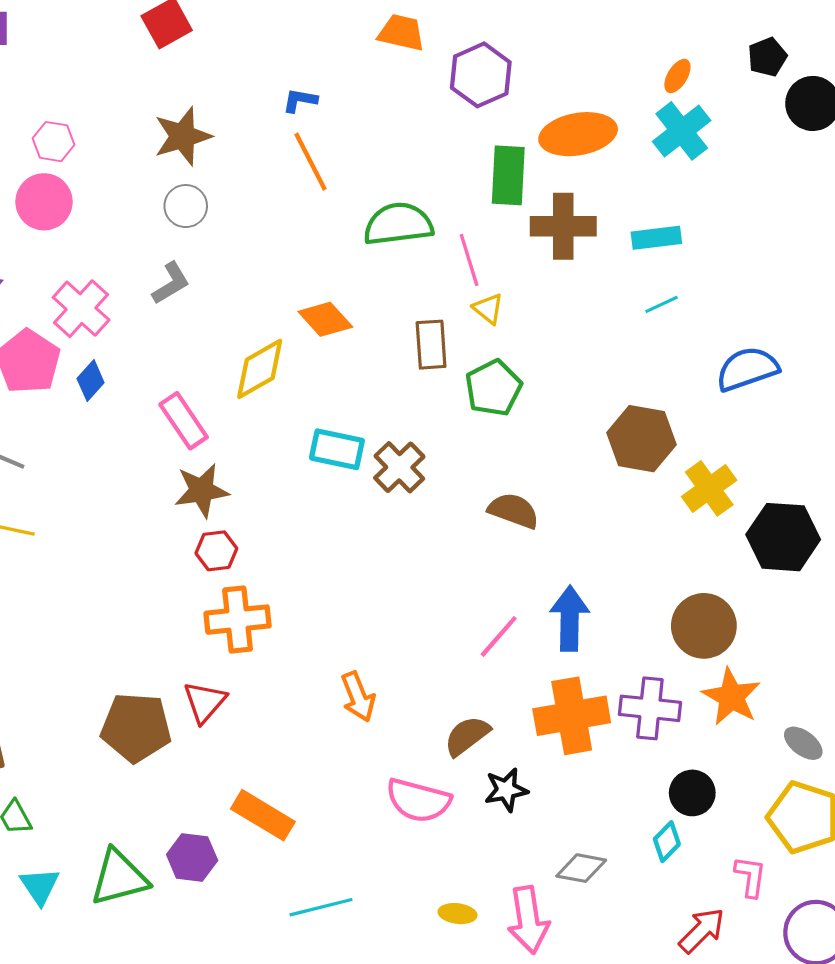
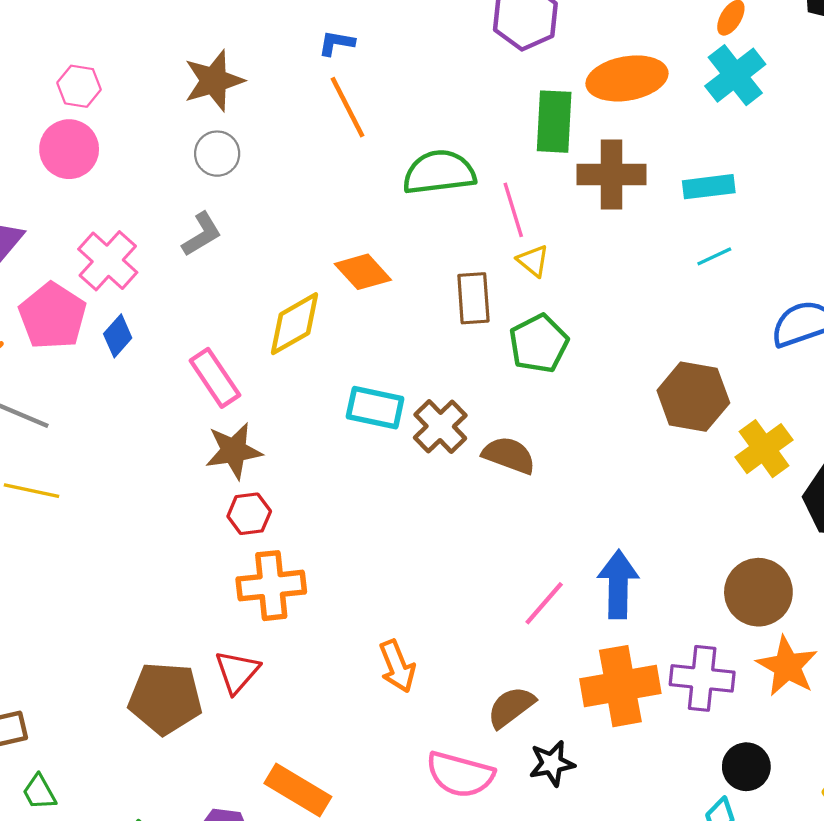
brown semicircle: (514, 511) -> (509, 455), moved

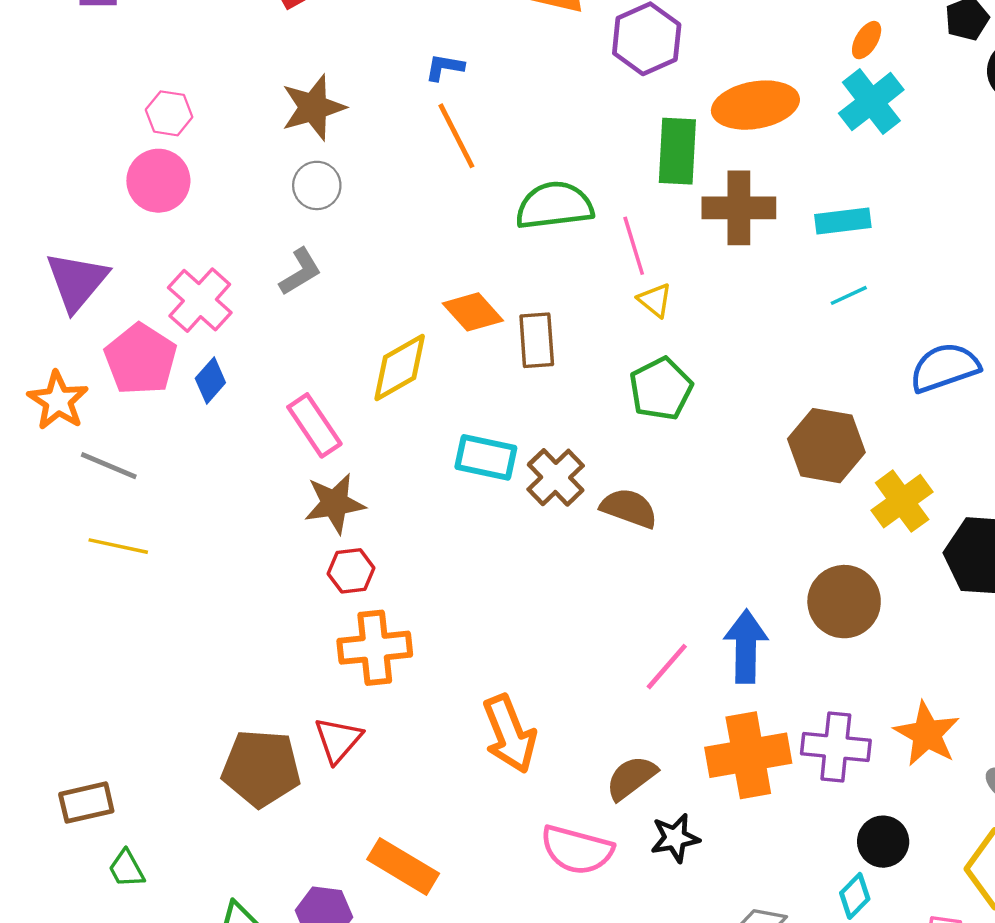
brown rectangle: (473, 298) -> (537, 340), moved
brown circle: (758, 592) -> (844, 602), moved
orange arrow: (397, 666) -> (510, 734), size x1.4

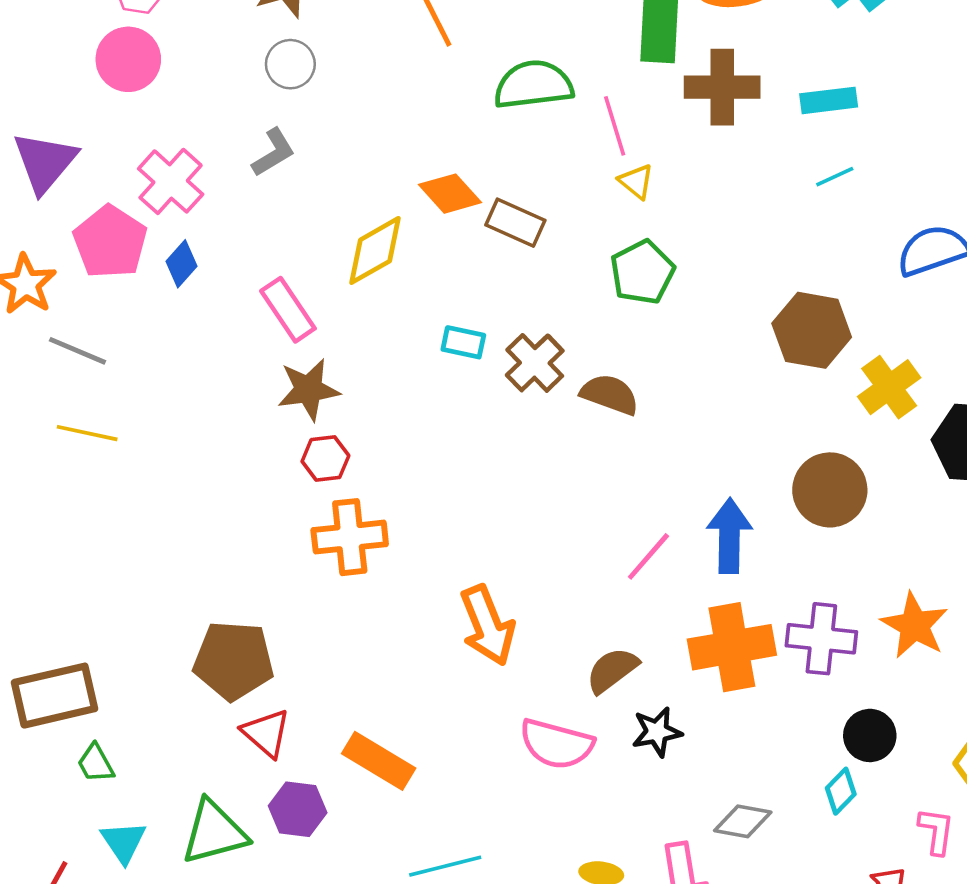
brown rectangle: (537, 340) -> (515, 223), turned -62
cyan rectangle: (486, 457) -> (463, 342), size x0.7
red triangle: (338, 740) -> (266, 733), moved, turned -30
brown rectangle: (86, 803) -> (54, 696), size x1.5

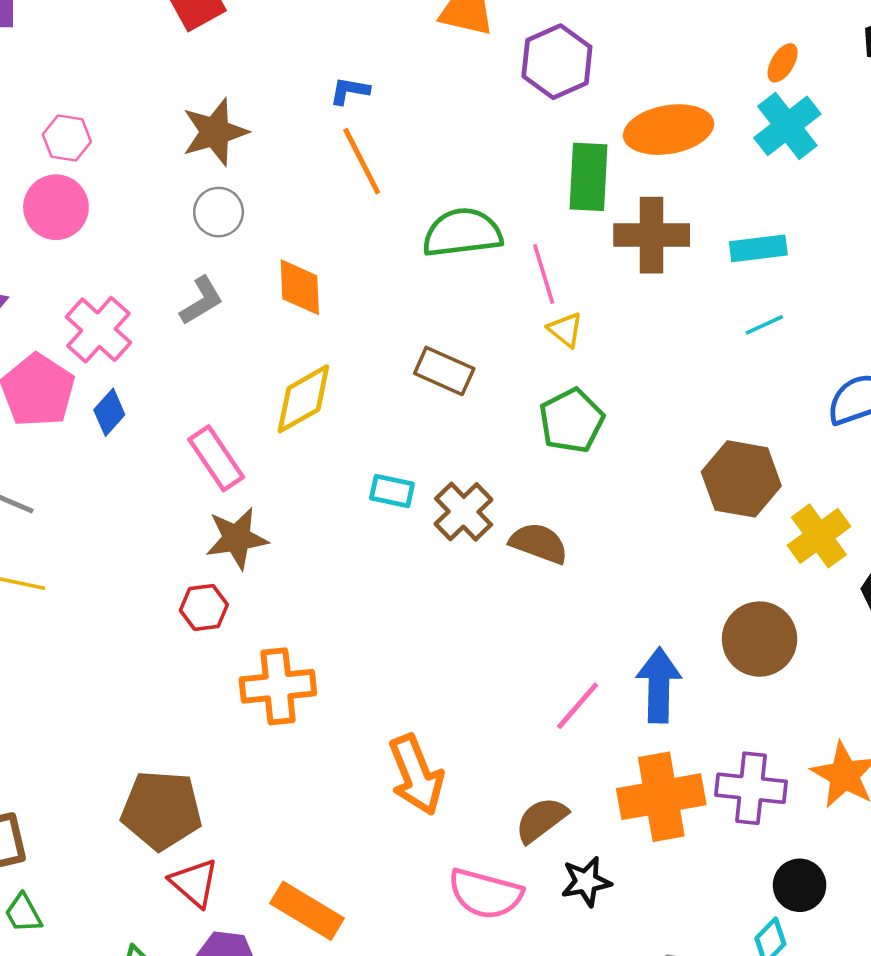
orange diamond: (450, 194) -> (300, 287), moved, turned 40
red hexagon: (325, 458) -> (204, 607), moved

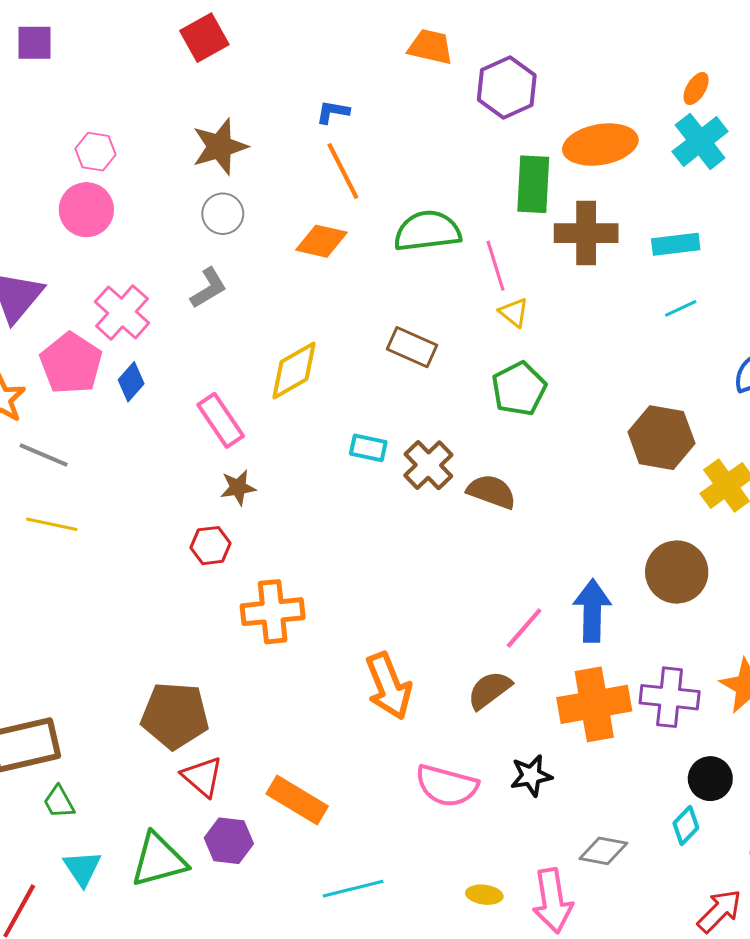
orange diamond: (300, 287) -> (321, 241), moved, turned -75
brown star: (237, 538) -> (238, 488), size x0.7
brown semicircle: (541, 820) -> (489, 690), moved

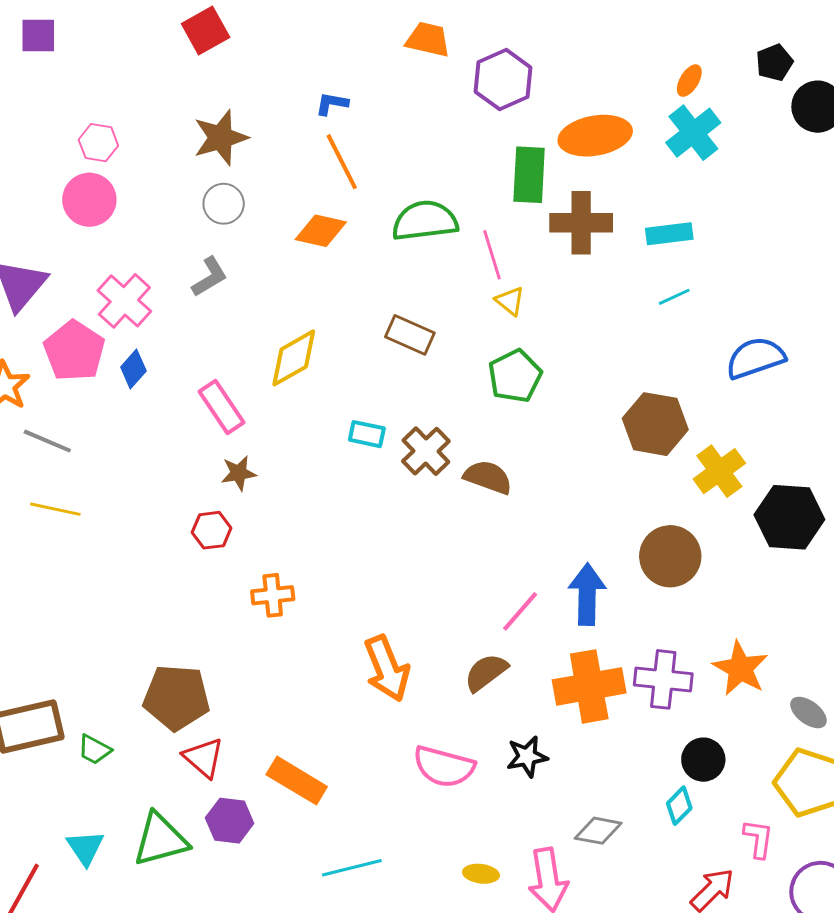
orange cross: (273, 612) -> (273, 595), size x0.7
green trapezoid: (59, 802) -> (94, 750), moved, turned -33

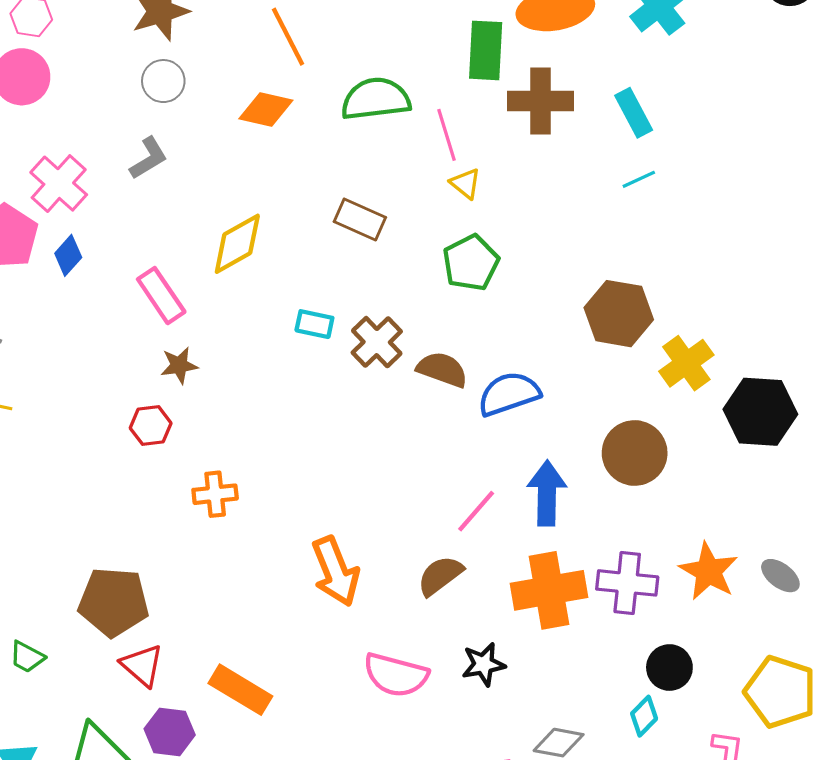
cyan rectangle: (669, 234) -> (634, 113), turned 69
blue semicircle: (755, 358) -> (509, 394), moved
gray ellipse: (808, 712) -> (780, 576), moved

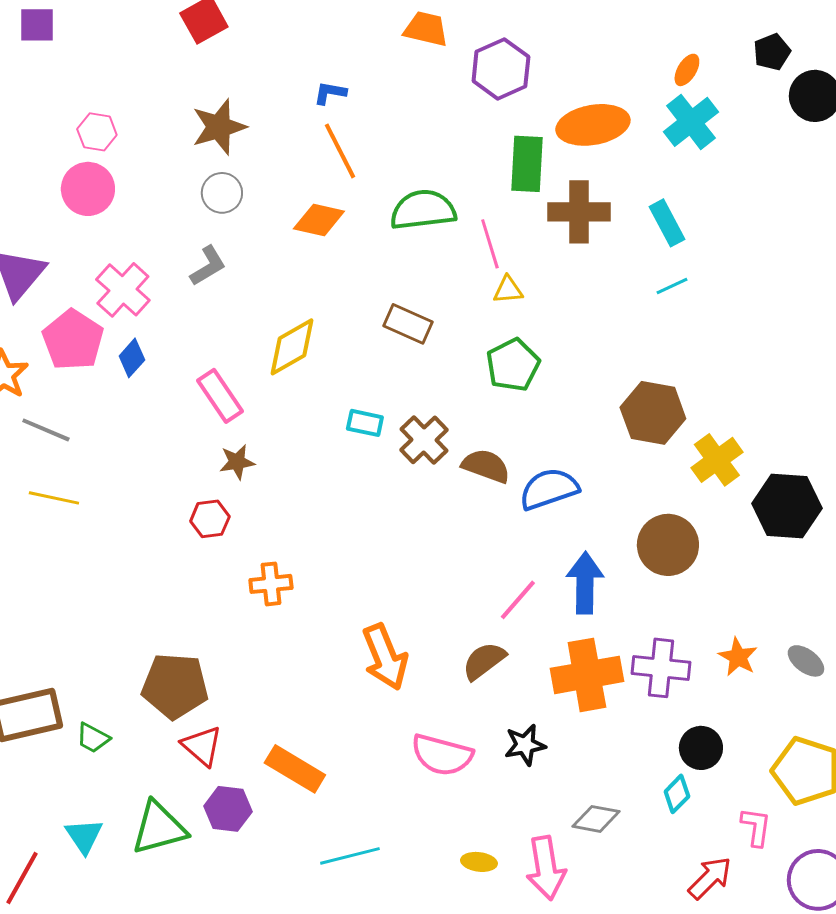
yellow triangle: (466, 184) -> (508, 290), turned -44
orange star: (709, 571) -> (738, 657), size x0.7

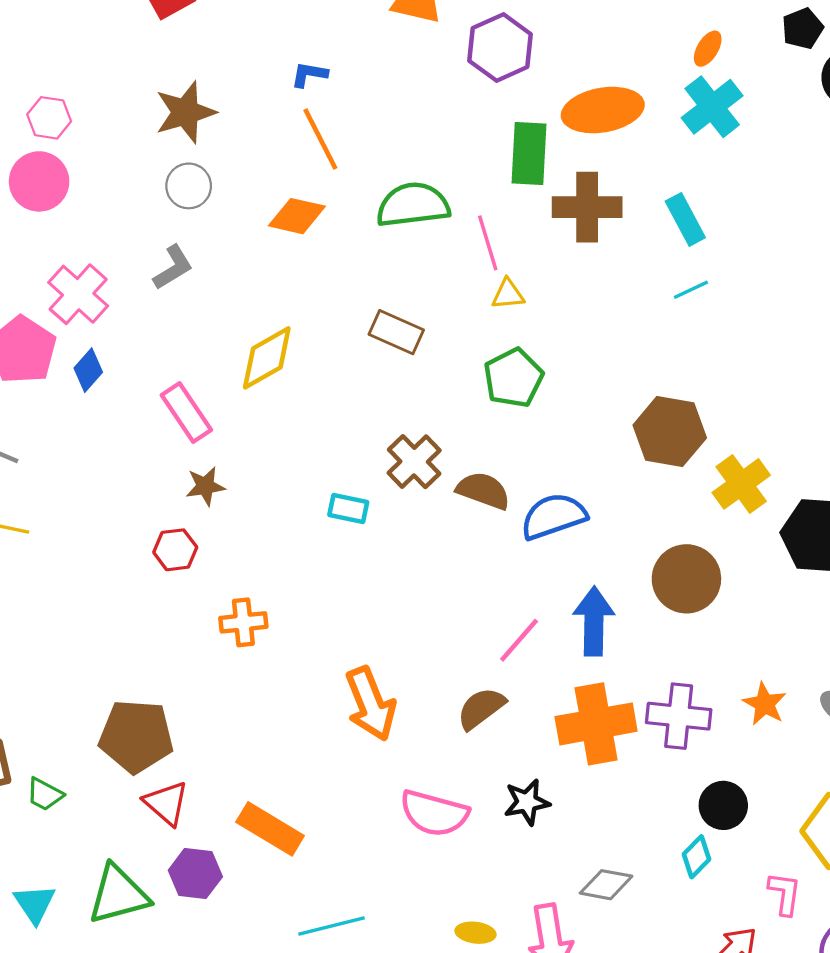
cyan rectangle: (365, 423) -> (348, 509), moved

